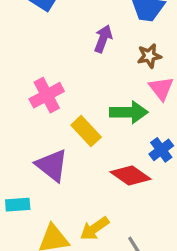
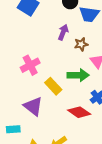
brown star: (149, 56) -> (81, 44), moved

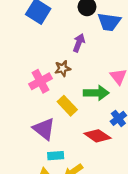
brown star: (81, 44) -> (63, 68), moved
cyan rectangle: (13, 129) -> (56, 156), moved

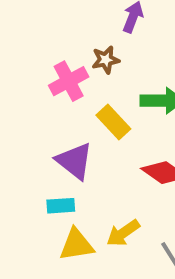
cyan rectangle: (56, 156) -> (61, 206), moved

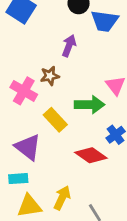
pink cross: (69, 81) -> (24, 91), turned -32
yellow arrow: (123, 233) -> (62, 198), turned 150

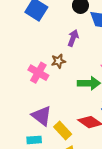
yellow rectangle: (55, 120) -> (63, 131), moved

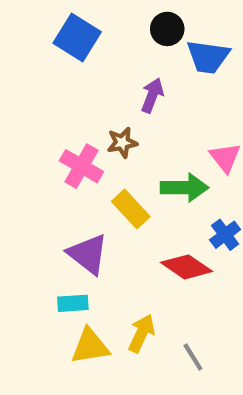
yellow rectangle: (63, 131) -> (131, 209), moved

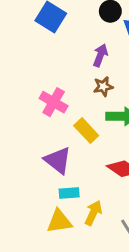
brown star: (122, 143) -> (103, 87), moved
cyan rectangle: (73, 303) -> (69, 193), moved

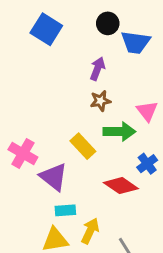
pink cross: (54, 102) -> (23, 153), moved

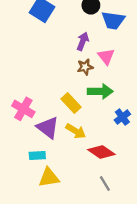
pink triangle: (147, 111) -> (106, 56), moved
red diamond: (121, 186) -> (101, 152), moved
cyan rectangle: (65, 210) -> (37, 155), moved
yellow arrow: (90, 231) -> (76, 131), moved, turned 96

